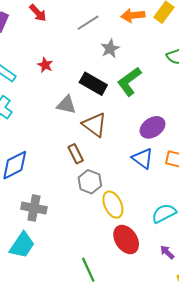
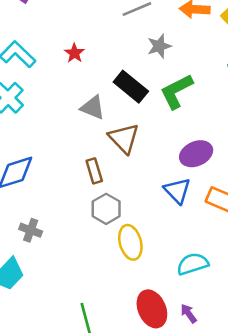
gray cross: (34, 208) -> (31, 230), size x0.7
red ellipse: (126, 240) -> (152, 309), moved

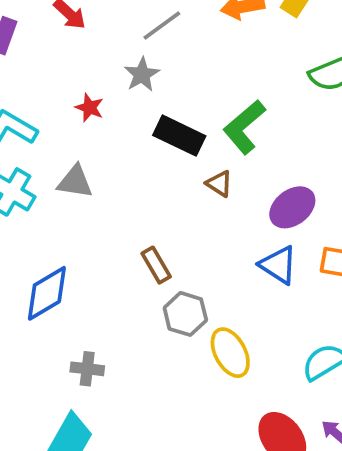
gray star: (159, 46) -> (142, 74), moved
gray triangle: (93, 108) -> (75, 182), moved
brown triangle: (124, 138) -> (219, 184), moved, size x0.6

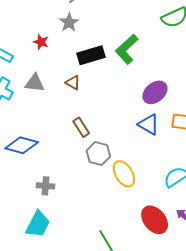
black rectangle: (179, 136) -> (91, 55), turned -40
brown triangle: (219, 184) -> (73, 83), moved
blue diamond: (47, 293) -> (22, 145), turned 48

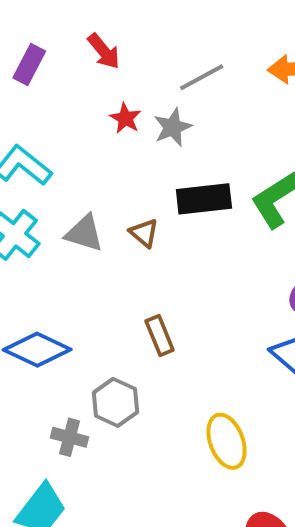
red star: (41, 42) -> (125, 118), moved
brown triangle: (73, 83) -> (144, 233), moved
gray hexagon: (98, 154) -> (115, 402), moved

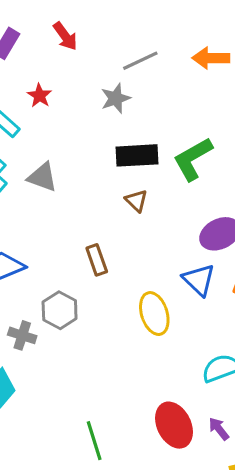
red star: (125, 118) -> (39, 96), moved
brown triangle: (144, 233) -> (136, 201), moved
yellow ellipse: (227, 441) -> (154, 314), moved

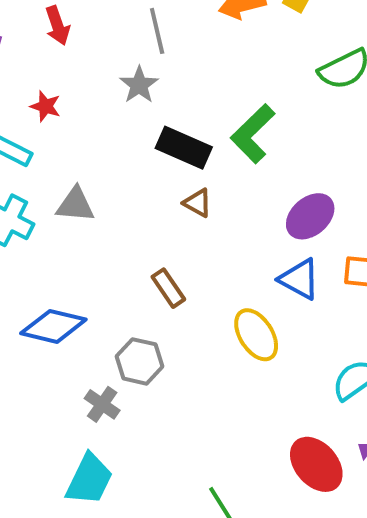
red arrow: (65, 36) -> (57, 26), turned 32
gray line: (140, 61) -> (157, 31), turned -63
black rectangle: (137, 155) -> (184, 148), turned 42
gray cross: (22, 335) -> (102, 404), turned 32

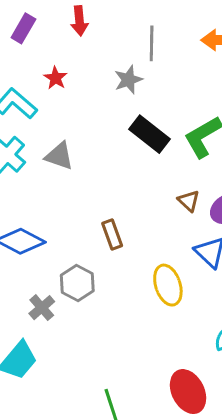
brown triangle: (198, 203) -> (189, 201), moved

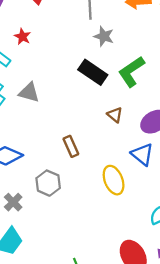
gray star: (128, 80) -> (104, 36), moved, turned -30
brown triangle: (189, 201) -> (115, 115), moved
gray cross: (42, 308) -> (13, 202), moved

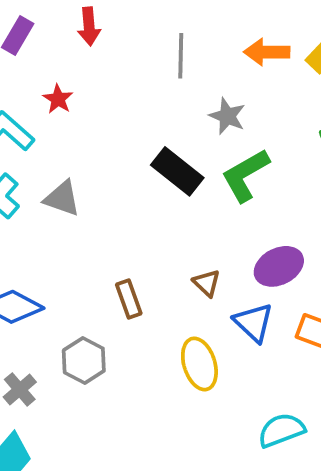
gray star: (104, 36) -> (227, 116), moved
brown triangle: (115, 115) -> (207, 283), moved

